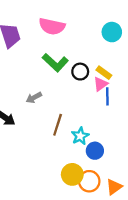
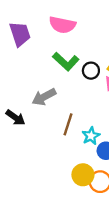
gray arrow: (34, 98) -> (44, 97), size x1.5

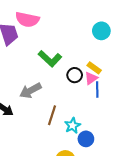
pink semicircle: (62, 25) -> (27, 20), moved
black circle: (91, 71) -> (75, 75), moved

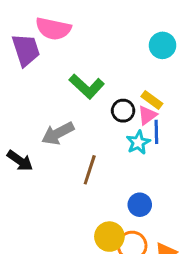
cyan star: (73, 126) -> (138, 142), moved

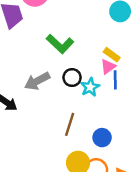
black circle: (123, 111) -> (72, 78), moved
cyan star: (138, 142) -> (90, 87), moved
brown line: (90, 170) -> (70, 124), moved

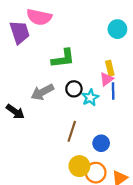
green L-shape: (60, 44) -> (63, 58), turned -50
yellow rectangle: (112, 55) -> (110, 68), turned 40

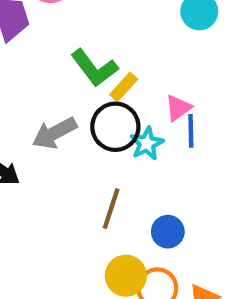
green L-shape: (63, 58) -> (94, 68), turned 60
yellow rectangle: (110, 68) -> (124, 87), moved, turned 56
black circle: (74, 89) -> (115, 127), size x1.5

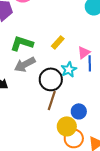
green L-shape: (94, 68) -> (22, 43), moved, turned 145
black circle: (115, 127) -> (51, 79), moved
yellow circle: (126, 276) -> (67, 126), moved

